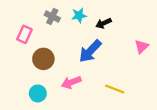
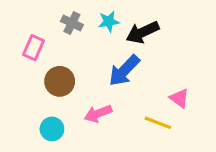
black arrow: (104, 23) -> (143, 32), size x1.5
pink triangle: (141, 47) -> (179, 98), moved, turned -40

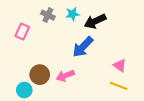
brown circle: (60, 81) -> (40, 75), moved
yellow line: (158, 123) -> (119, 86), moved
cyan circle: (52, 129) -> (24, 90), moved

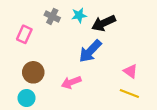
brown circle: (40, 75) -> (33, 72), moved

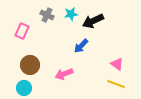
blue arrow: (90, 51) -> (81, 46), size x0.7

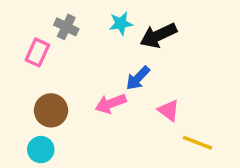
gray cross: (47, 15) -> (66, 27), moved
pink triangle: (117, 64) -> (169, 110), moved
pink arrow: (64, 74) -> (111, 104), moved

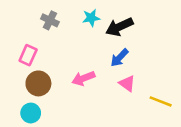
pink rectangle: (37, 52) -> (28, 55), moved
blue arrow: (138, 78) -> (119, 58), moved
yellow line: (198, 143) -> (161, 101), moved

